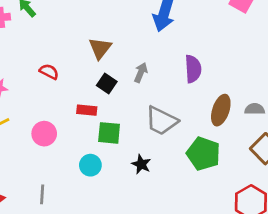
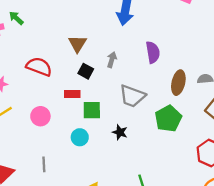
red semicircle: (49, 72) -> (39, 67), size x1.6
green pentagon: (203, 154) -> (168, 119), turned 30

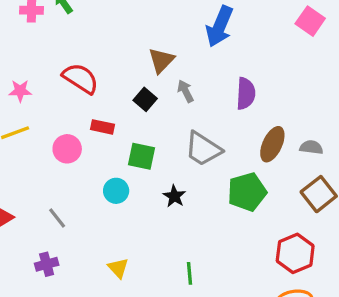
brown triangle: (78, 44) -> (161, 60), moved
gray arrow: (112, 60) -> (185, 91), turned -56
red rectangle: (72, 94) -> (103, 127), moved
gray line: (44, 164) -> (57, 218), turned -48

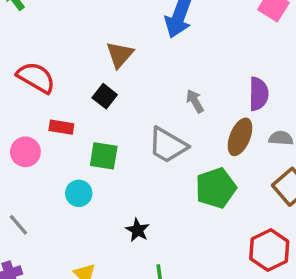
gray arrow: (185, 91) -> (195, 101), moved
purple semicircle: (246, 93) -> (259, 94), moved
black star: (174, 196) -> (138, 230), moved

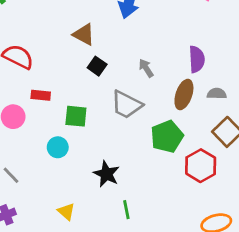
brown triangle: (120, 55) -> (84, 34), turned -40
black square: (105, 96) -> (97, 66), moved
black star: (138, 230) -> (106, 174), size x1.4
red hexagon: (269, 250) -> (201, 166), moved

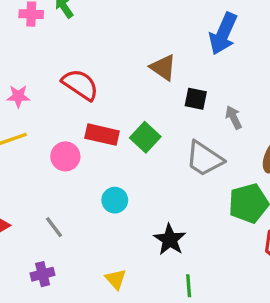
black square: (97, 66) -> (196, 99), moved, turned -30
red rectangle: (41, 95) -> (102, 135), size x1.4
green square: (76, 116) -> (145, 137), moved, turned 30

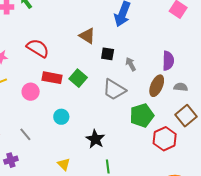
purple cross: (43, 274) -> (11, 160), moved

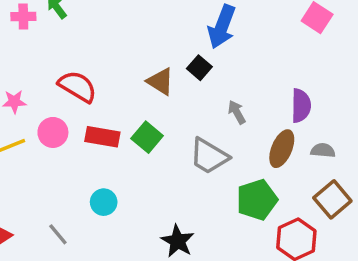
brown triangle: (87, 36) -> (160, 82), moved
black square: (108, 54) -> (199, 68), moved, turned 32
pink circle: (31, 92) -> (53, 132), moved
cyan circle: (61, 117) -> (104, 202), moved

